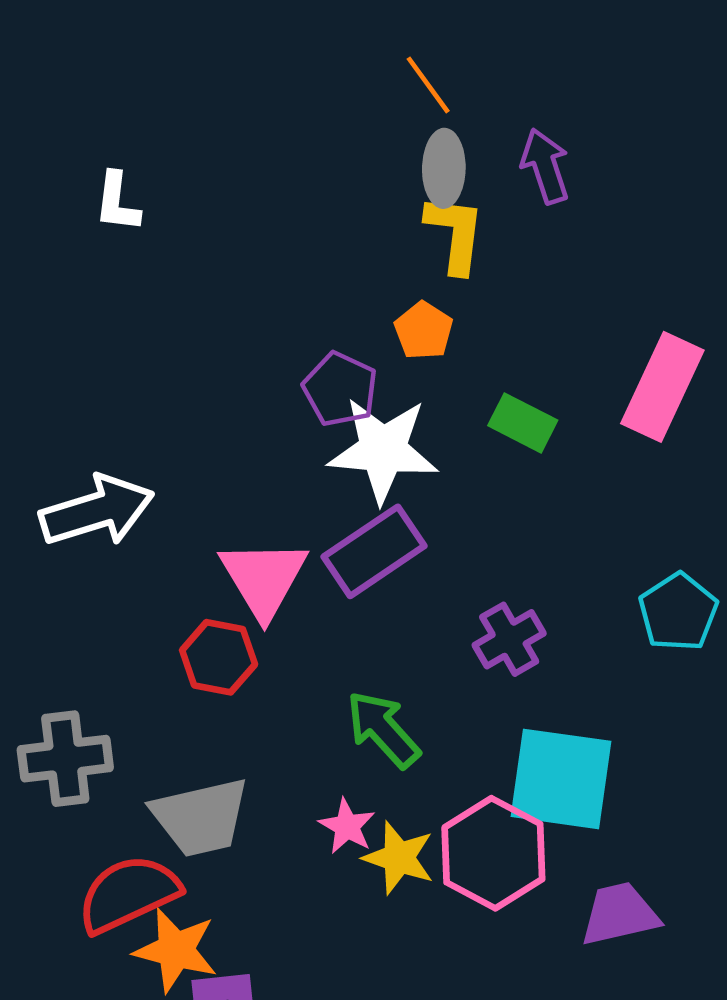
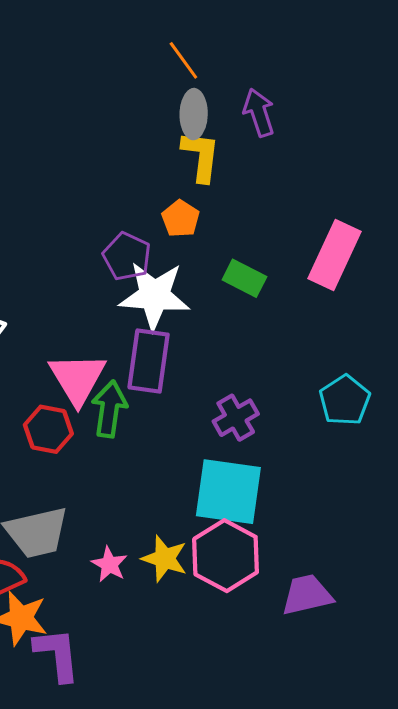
purple rectangle: (374, 551) -> (149, 361), turned -48
green arrow: (383, 729) -> (109, 409), moved, turned 50
cyan square: (561, 779) -> (228, 492), moved
pink star: (347, 826) -> (109, 564), moved

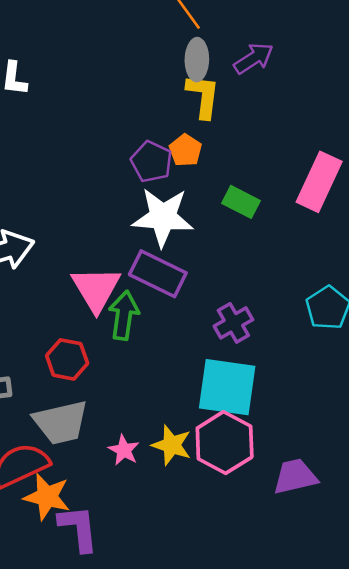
purple arrow: (259, 113) -> (254, 58), turned 75
purple pentagon: (127, 256) -> (152, 162), moved
purple rectangle: (149, 361) -> (158, 274), turned -72
red hexagon: (48, 429) -> (67, 359), moved

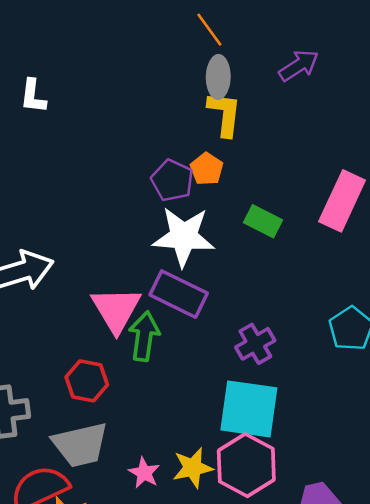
purple arrow: (254, 58) -> (299, 65), moved
yellow star: (172, 445) -> (193, 468), turned -30

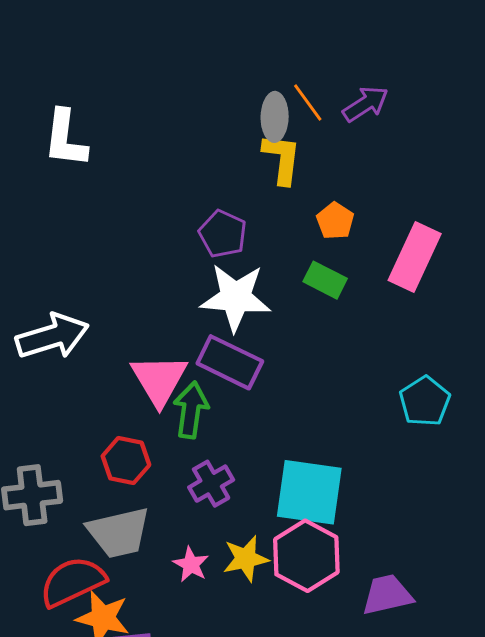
orange line: (209, 30) -> (308, 102), moved
white L-shape: (33, 96) -> (65, 139), size x1.5
orange pentagon: (207, 169) -> (335, 221), moved
purple cross: (255, 344) -> (211, 484), moved

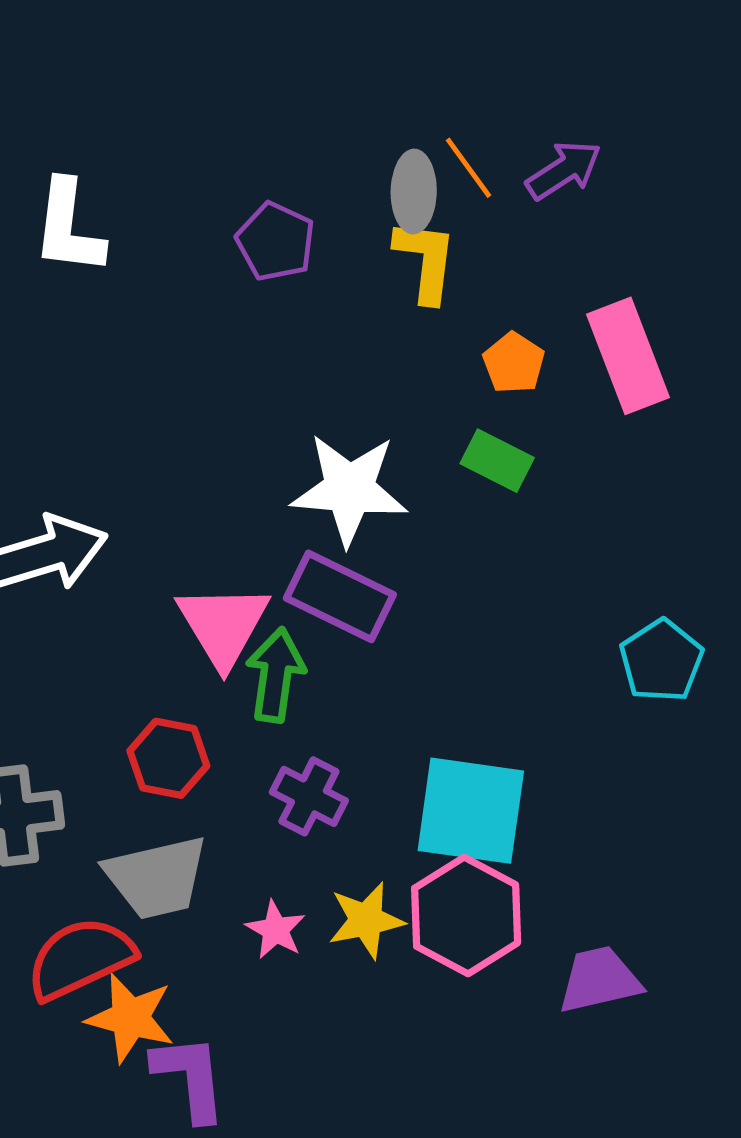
purple pentagon: (223, 234) -> (276, 242), moved
pink rectangle: (415, 257) -> (628, 356), moved, turned -46
purple cross: (211, 484) -> (309, 796), turned -33

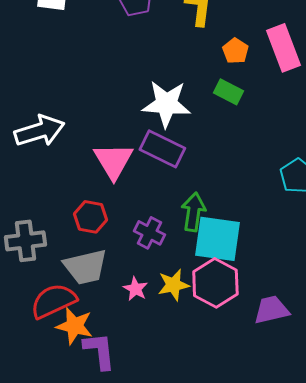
green arrow: (276, 675) -> (193, 212), moved

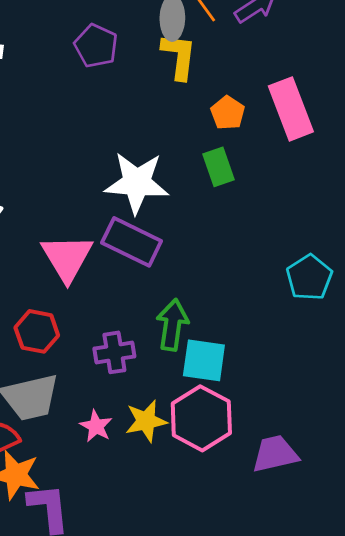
green rectangle: (228, 92) -> (218, 167), turned 44
purple cross: (149, 233) -> (114, 352), turned -36
cyan square: (217, 239) -> (204, 360), size x0.7

